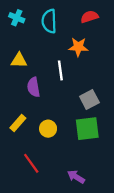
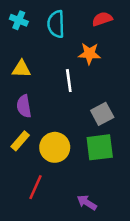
purple semicircle: (33, 87) -> (24, 106), moved
yellow circle: (48, 129) -> (55, 147), size x1.5
red line: (31, 163) -> (35, 187), turned 60

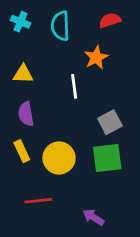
orange star: (89, 54) -> (96, 57), turned -30
yellow rectangle: (20, 141) -> (22, 151), turned -66
red line: (35, 187) -> (38, 201), turned 60

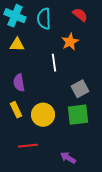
red semicircle: (110, 20) -> (80, 15), turned 56
cyan cross: (20, 22) -> (15, 16), size x1.5
yellow triangle: (23, 74) -> (17, 45), moved

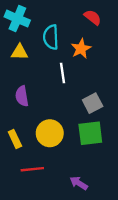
cyan semicircle: (44, 19) -> (51, 37), moved
yellow rectangle: (16, 110) -> (15, 139), moved

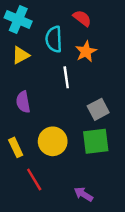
red semicircle: (93, 17) -> (82, 18), moved
yellow triangle: (20, 52) -> (21, 55), turned -30
red line: (32, 169) -> (34, 179), turned 65

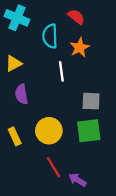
yellow triangle: (21, 55) -> (14, 63), moved
gray square: (98, 109) -> (91, 101), turned 30
red line: (34, 179) -> (53, 167), moved

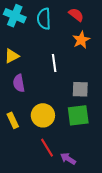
red semicircle: (76, 17) -> (76, 15), moved
cyan semicircle: (50, 36) -> (44, 19), moved
orange star: (80, 47) -> (81, 40), moved

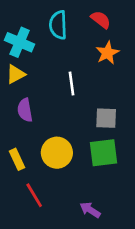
cyan cross: (15, 16) -> (20, 42), moved
red line: (47, 148) -> (34, 195), moved

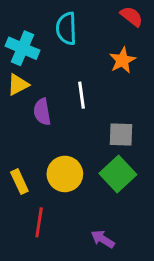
red semicircle: (101, 20) -> (132, 16), moved
purple semicircle: (25, 110) -> (42, 112), moved
green square: (103, 153) -> (118, 174), turned -36
red line: (34, 195) -> (39, 222), turned 40

